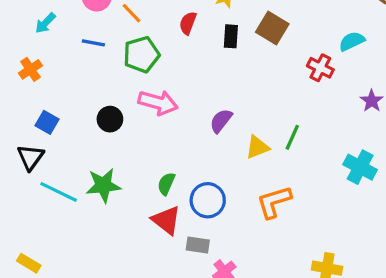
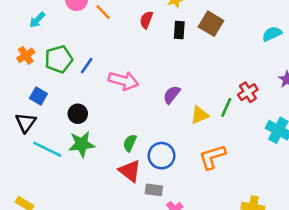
blue line: (93, 43) -> (87, 66), moved, turned -66
green pentagon: (141, 54) -> (59, 59), moved
red cross: (320, 68) -> (248, 92), moved, turned 30
black circle: (110, 119) -> (78, 114), moved

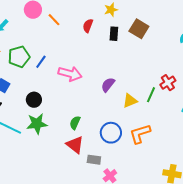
blue circle: (162, 156) -> (111, 133), moved

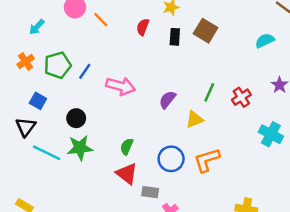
green line: (151, 95) -> (209, 92), moved

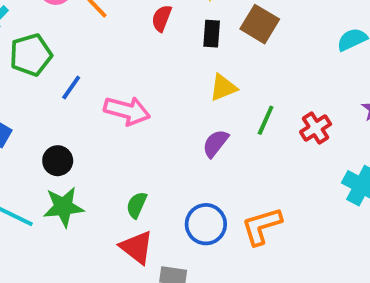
green pentagon: (58, 65) -> (31, 55), moved
purple semicircle: (167, 100) -> (215, 143), moved
yellow triangle: (194, 119) -> (223, 88), moved

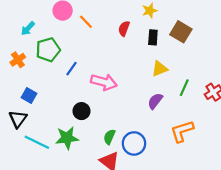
black circle: (58, 161) -> (82, 111), moved
blue circle: (206, 224) -> (134, 143), moved
orange L-shape: (262, 226) -> (182, 131), moved

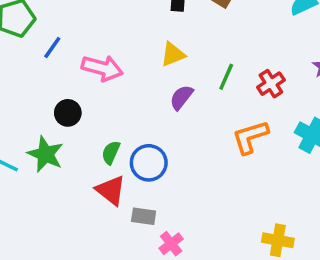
yellow triangle: (160, 69) -> (173, 54), moved
orange L-shape: (182, 131) -> (250, 137), moved
green star: (67, 138) -> (45, 154), turned 30

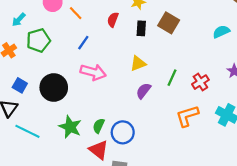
blue line: (52, 47) -> (83, 43), moved
black circle: (68, 113) -> (54, 87), moved, size x1.6
green star: (45, 154) -> (70, 127), moved

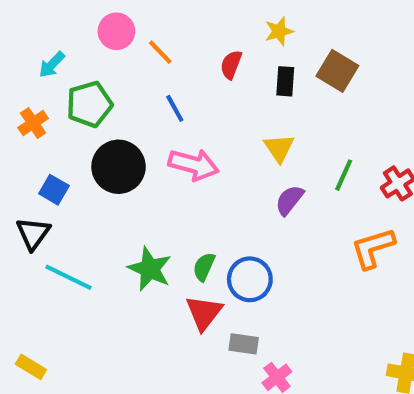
blue line: (83, 43) -> (175, 108), turned -64
yellow triangle: (138, 63) -> (279, 148), turned -42
black circle: (54, 87) -> (119, 167), moved
red triangle: (99, 150) -> (204, 313), turned 30

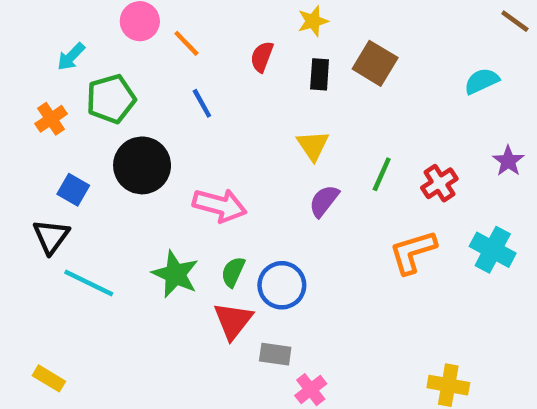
pink arrow: (194, 165) -> (220, 205), moved

